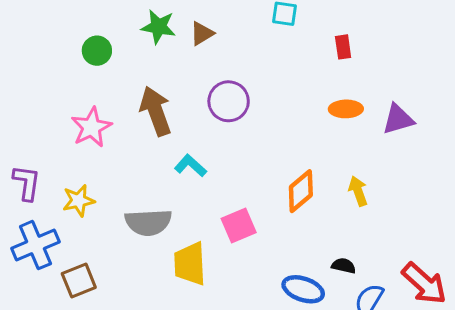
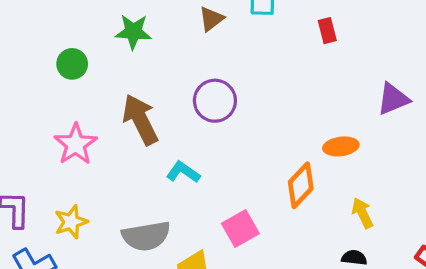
brown triangle: (202, 34) -> (211, 19), moved
orange ellipse: (346, 109) -> (341, 146), moved
yellow arrow: (358, 191) -> (362, 213), moved

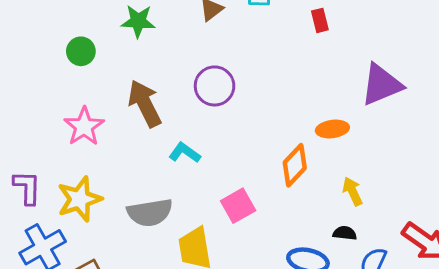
purple triangle: (393, 99) -> (381, 85), size x1.4
yellow star: (71, 222) -> (80, 199), size x1.4

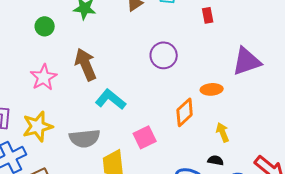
purple circle: (215, 86) -> (164, 55), moved
cyan L-shape: (185, 153) -> (111, 99), size x1.4

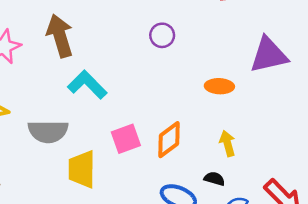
purple circle: (164, 55) -> (162, 35), size x0.7
orange diamond: (185, 112) -> (169, 140), moved

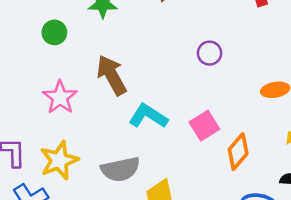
pink square: (126, 139) -> (204, 126), moved

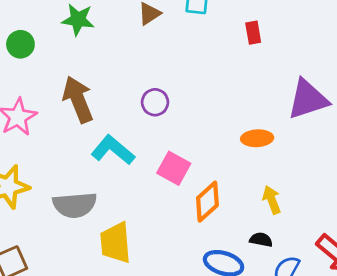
purple circle: (210, 53) -> (155, 102), moved
pink square: (204, 126) -> (174, 168), turned -36

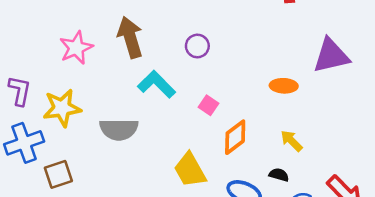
pink square: (174, 168) -> (208, 105), size x0.7
yellow arrow: (272, 200) -> (291, 141), turned -30
yellow trapezoid: (115, 243) -> (190, 170), moved, turned -30

